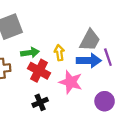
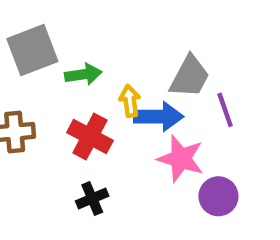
green arrow: (30, 53) -> (83, 74), moved
blue arrow: (89, 61) -> (159, 117), moved
pink star: (71, 82) -> (181, 159), moved

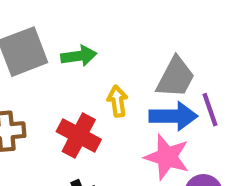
green arrow: (83, 74) -> (79, 56), moved
blue arrow: (159, 117) -> (173, 116), moved

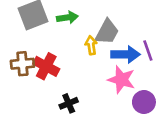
gray trapezoid: (176, 77) -> (107, 32), moved
red cross: (79, 135) -> (46, 66), moved

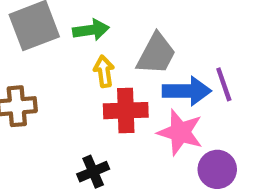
yellow arrow: (91, 45) -> (104, 71), moved
red cross: (46, 66) -> (126, 111), moved, turned -30

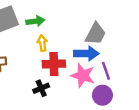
gray trapezoid: (156, 54) -> (96, 34), moved
purple line: (224, 84) -> (106, 71), moved
black cross: (93, 172) -> (41, 88), moved

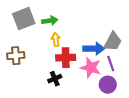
gray trapezoid: (96, 34) -> (113, 42), moved

